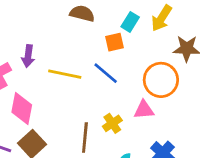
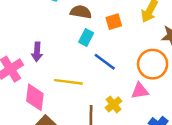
cyan rectangle: (130, 22) -> (86, 38), moved
orange square: (114, 42) -> (114, 22), moved
yellow line: (65, 74) -> (68, 82), moved

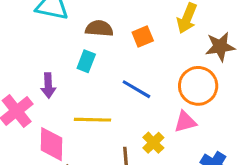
cyan rectangle: (86, 38) -> (86, 61), moved

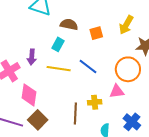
yellow line: (92, 120) -> (59, 69), moved
yellow cross: (153, 143) -> (95, 102), turned 32

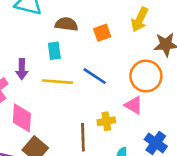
cyan rectangle: (58, 44) -> (54, 51), turned -32
pink triangle: (117, 91) -> (134, 105), turned 42

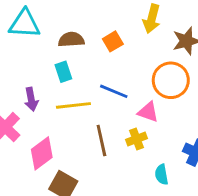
pink triangle: (134, 105) -> (148, 112), moved
pink diamond: (22, 118) -> (42, 153), turned 60
brown line: (83, 137) -> (101, 140), moved

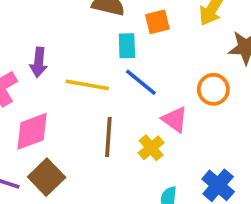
cyan rectangle: (63, 72) -> (127, 46), moved
orange circle: (171, 80) -> (213, 89), size x0.7
yellow cross: (136, 139) -> (151, 148), turned -36

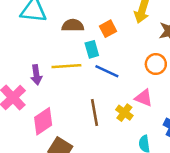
yellow line: (87, 85) -> (66, 66), moved
pink triangle: (175, 119) -> (144, 98), moved

